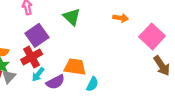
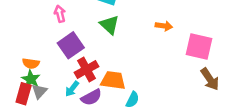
pink square: (152, 36) -> (199, 46), turned -30
red cross: (32, 57) -> (86, 69), moved

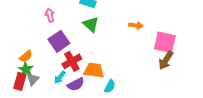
orange semicircle: (31, 63) -> (26, 56), turned -48
brown arrow: (210, 79) -> (166, 60), moved, turned 66

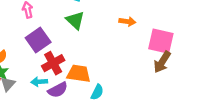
cyan arrow: (60, 77) -> (39, 82), turned 48

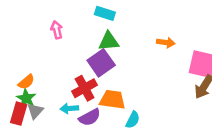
green triangle: (75, 20) -> (109, 41), turned -48
purple square: (38, 40) -> (101, 63), moved

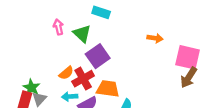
green triangle: (109, 41) -> (82, 34), moved, turned 48
orange semicircle: (26, 82) -> (66, 73), moved

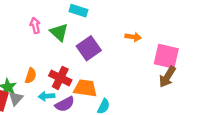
purple square: (98, 56) -> (89, 48), moved
orange semicircle: (66, 73) -> (31, 76), moved, turned -32
red cross: (83, 79) -> (60, 78), turned -35

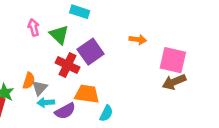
brown arrow: (167, 77) -> (174, 82), turned 35
red cross: (60, 78) -> (68, 65), moved
gray triangle: (16, 98) -> (40, 88), moved

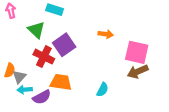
pink arrow: (34, 27) -> (11, 11), moved
cyan semicircle: (106, 113) -> (103, 90), moved

